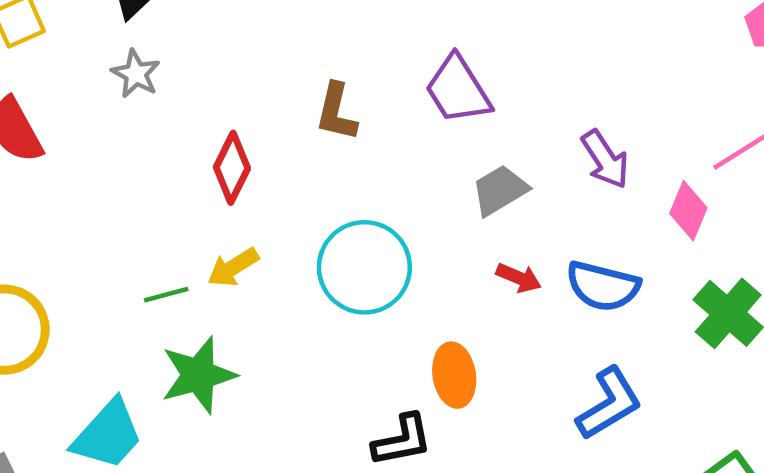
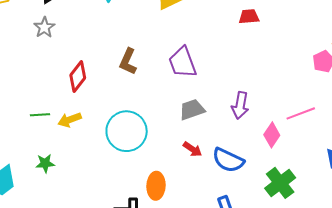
purple arrow: (605, 159) -> (240, 105), turned 32
green line: (166, 295) -> (40, 115), moved
green star: (198, 375) -> (45, 163), size x0.6

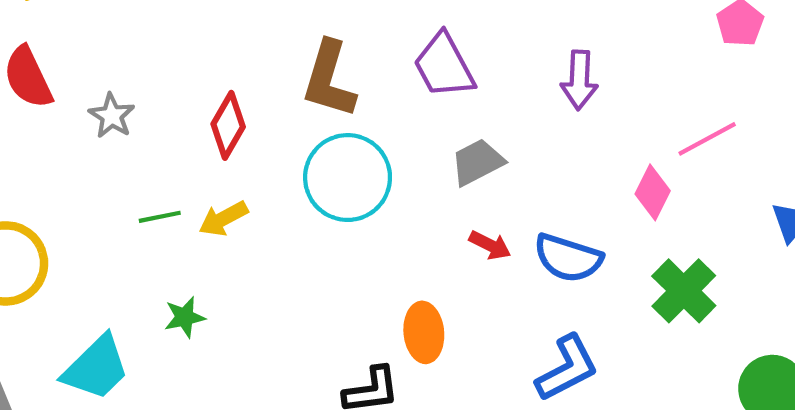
gray star: (44, 27) -> (112, 116), moved
brown L-shape: (128, 61) -> (329, 79), size x1.4
purple arrow: (240, 105) -> (579, 80), moved
cyan circle: (127, 131) -> (348, 178), moved

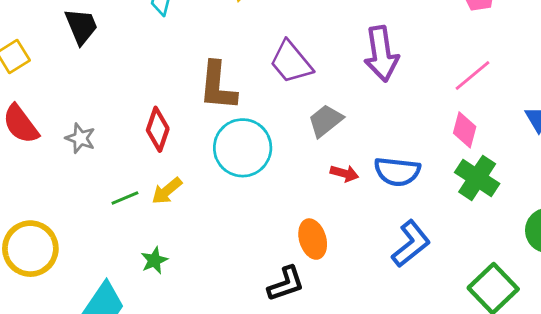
purple arrow: (579, 80) -> (381, 54), size x1.4
pink diamond: (653, 192) -> (465, 130), moved

